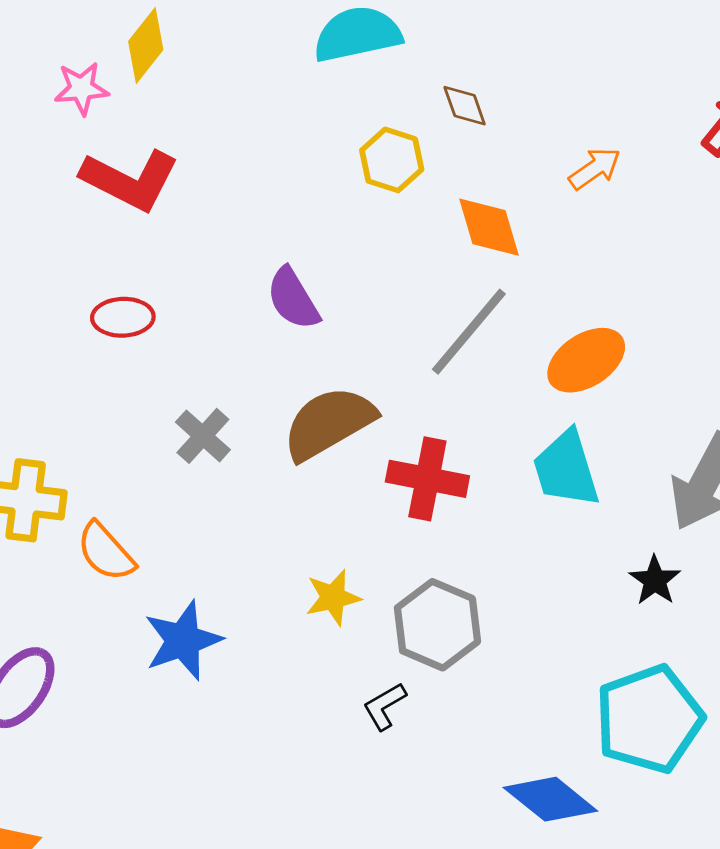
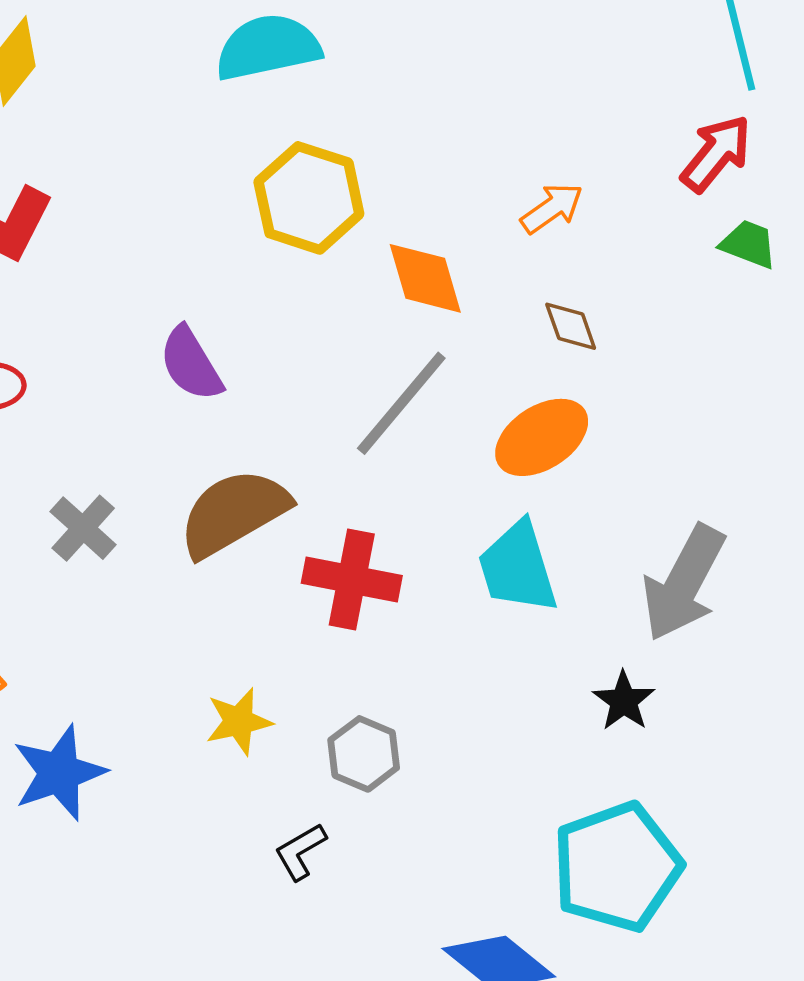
brown diamond: (465, 106) -> (571, 326), moved
yellow hexagon: (392, 160) -> (309, 198), size x1.4
gray hexagon: (437, 625) -> (364, 754), size x0.7

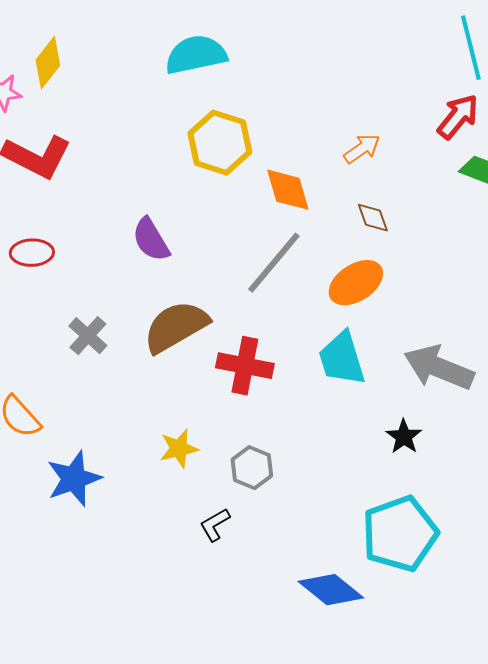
gray arrow: (684, 583) -> (439, 368), turned 84

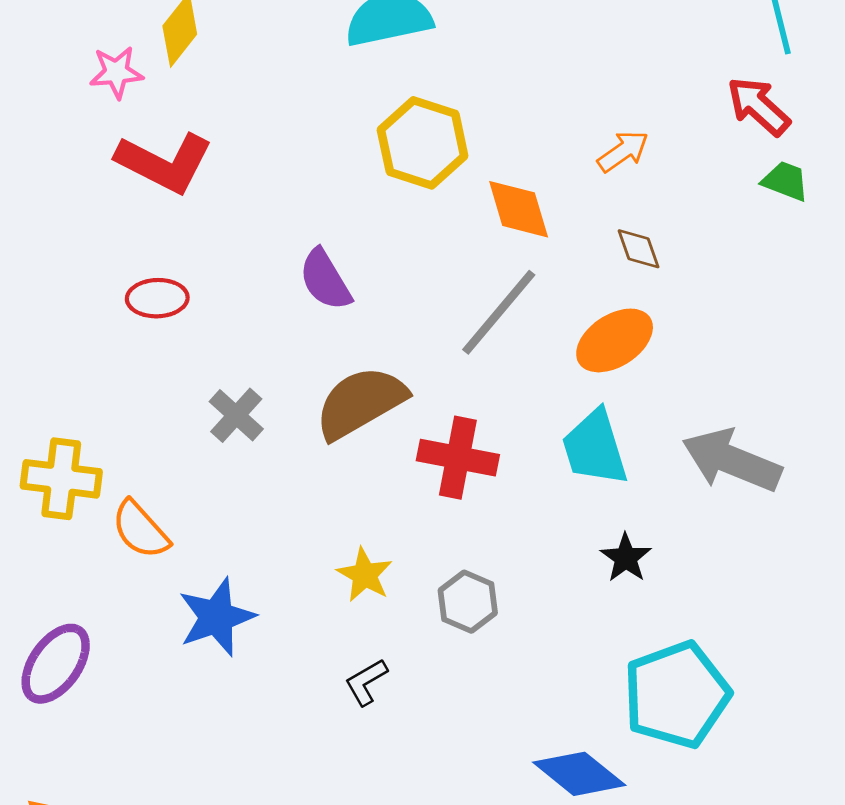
red arrow: (458, 117) -> (758, 106), turned -87
black star: (404, 437) -> (626, 558), moved
yellow star: (179, 449) -> (365, 575), turned -30
black L-shape: (215, 525) -> (366, 682), moved

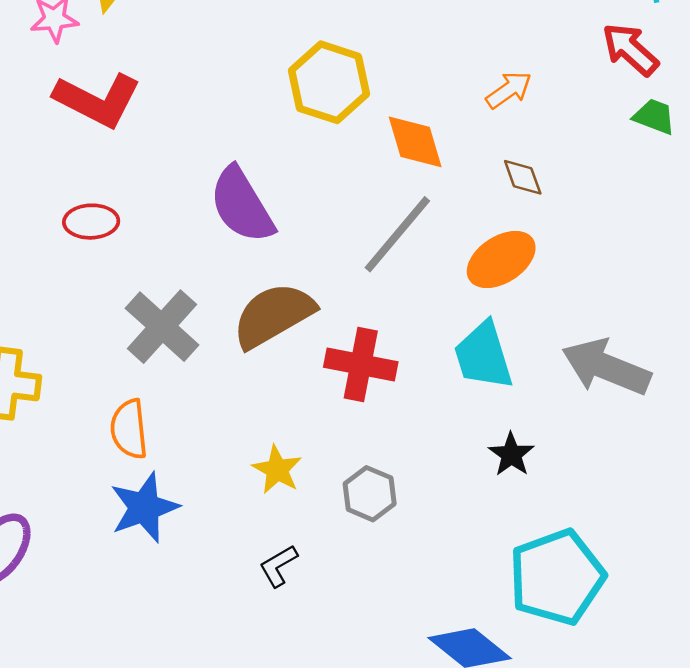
purple semicircle: (325, 280) -> (242, 205), size x1.4
gray cross: (236, 415) -> (162, 327), size x1.5
orange semicircle: (140, 530) -> (129, 429), moved, turned 36

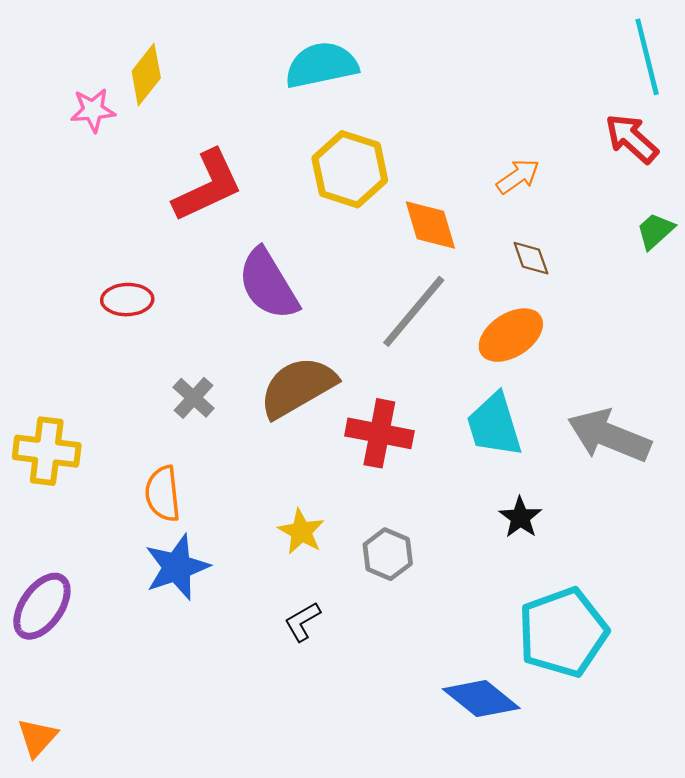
red L-shape: (97, 100) -> (208, 186), moved, turned -52
green trapezoid: (654, 116) -> (655, 231), moved, turned -63
gray cross: (162, 327) -> (194, 398), size x0.6

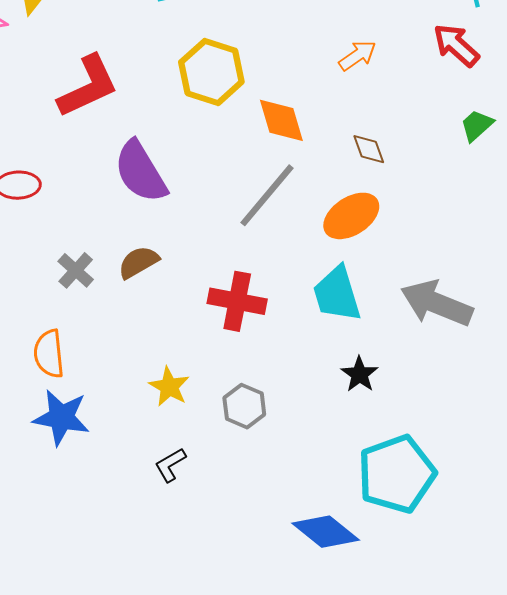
orange arrow: (518, 176) -> (357, 55), moved
brown semicircle: (298, 387) -> (138, 262), moved, size x0.6
blue star: (177, 567) -> (61, 417), turned 30

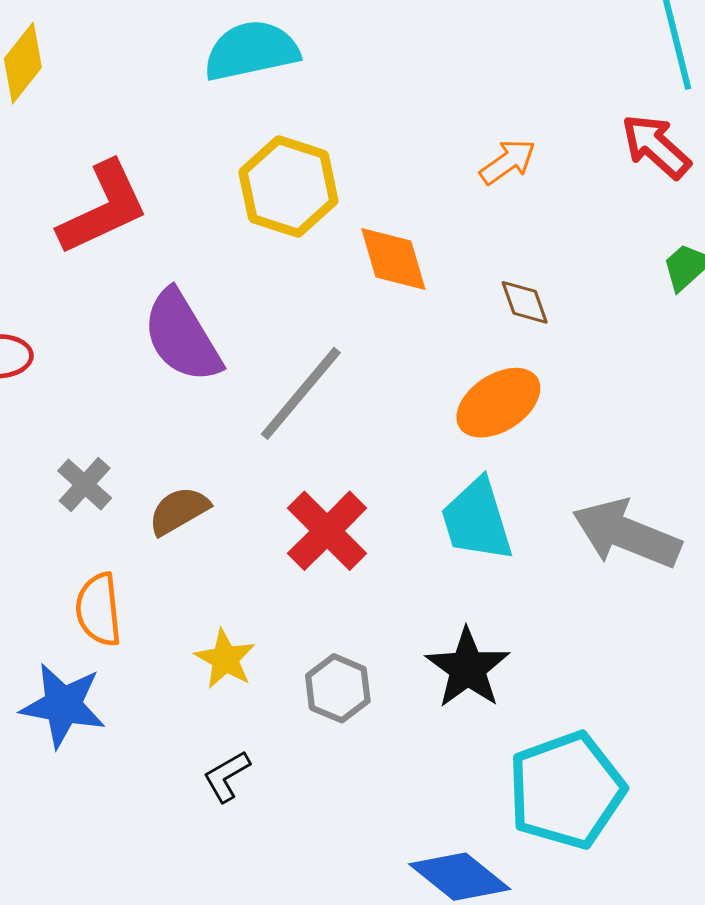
gray line: (267, 195) -> (301, 393), moved
brown semicircle: (138, 262) -> (179, 511), moved
red cross: (237, 301) -> (327, 531), turned 34
orange semicircle: (49, 354) -> (99, 610), moved
black star: (360, 374) -> (468, 668), moved, size x1.5

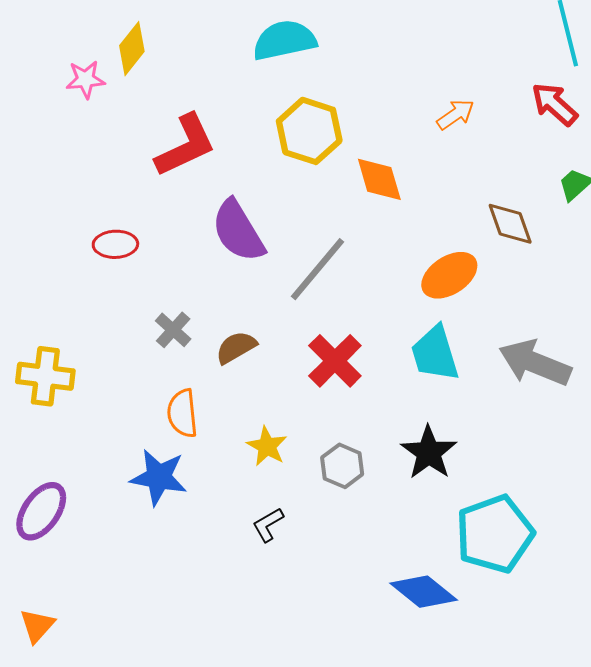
brown diamond: (525, 302) -> (510, 224), moved, size x1.4

